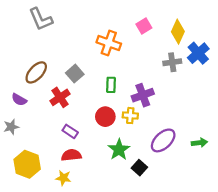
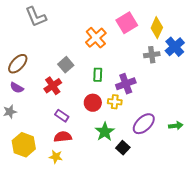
pink square: (144, 26) -> (127, 23), size x1.5
orange cross: (109, 43) -> (96, 38), turned 30
brown ellipse: (36, 72) -> (18, 64), moved

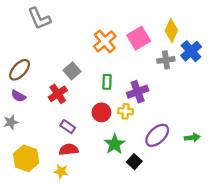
pink square: (127, 23) -> (139, 38), moved

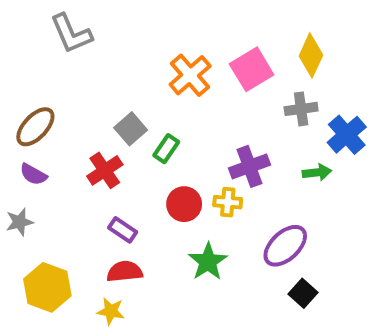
blue cross: (191, 51) -> (347, 135), moved
green rectangle: (107, 82) -> (166, 149), moved, turned 32
green arrow: (192, 138) -> (317, 172), moved
black square: (134, 162) -> (303, 293), moved

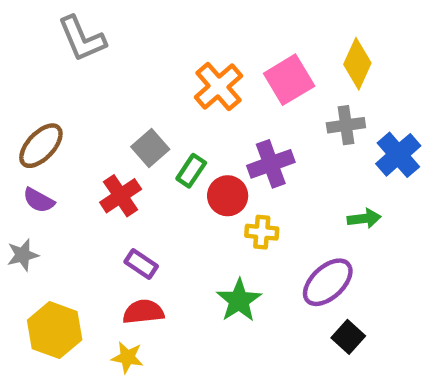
purple cross: (250, 166) -> (271, 164), moved
green arrow: (317, 172) -> (364, 219), moved
red circle: (184, 204) -> (228, 196), moved

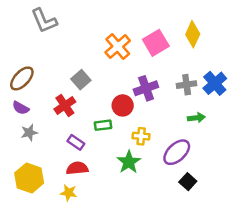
gray cross: (346, 125) -> (187, 85), moved
green rectangle: (191, 171) -> (103, 125), moved, turned 49
yellow cross: (262, 232) -> (141, 136), moved
gray star: (23, 255) -> (29, 133), moved

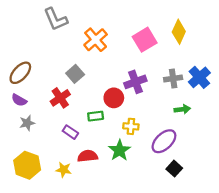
gray L-shape: (44, 21) -> (56, 19), moved
orange cross: (118, 46) -> (96, 40), moved
red semicircle: (77, 168) -> (88, 156), moved
yellow star: (69, 193) -> (64, 170), moved

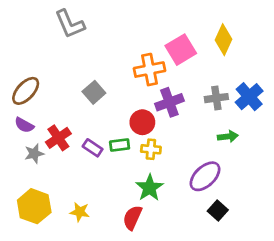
orange cross: (96, 40) -> (149, 70), moved, turned 30
red cross: (60, 98) -> (58, 138), moved
yellow cross: (131, 126) -> (151, 149), moved
purple rectangle: (70, 132) -> (93, 148), moved
red semicircle: (88, 156) -> (132, 218), moved, turned -60

